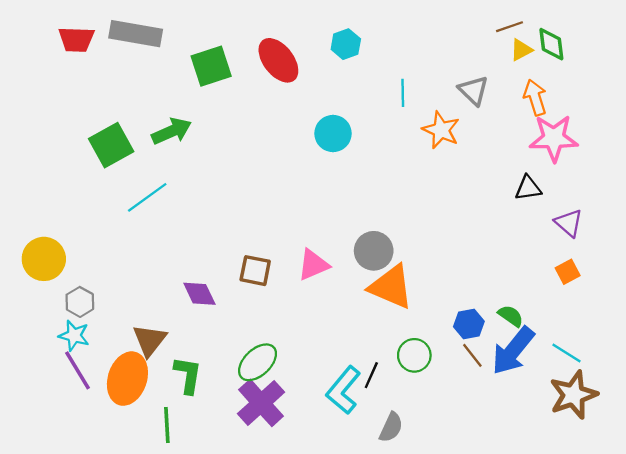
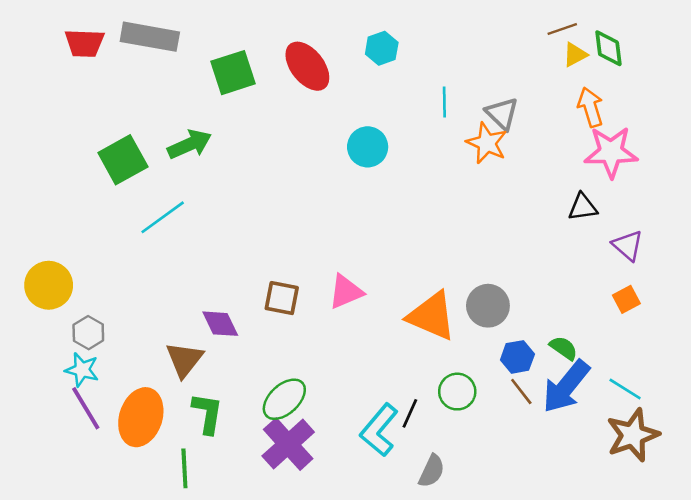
gray triangle: (474, 91) -> (502, 114), moved
gray circle: (374, 251) -> (488, 306), moved
brown triangle: (150, 340) -> (184, 360), moved

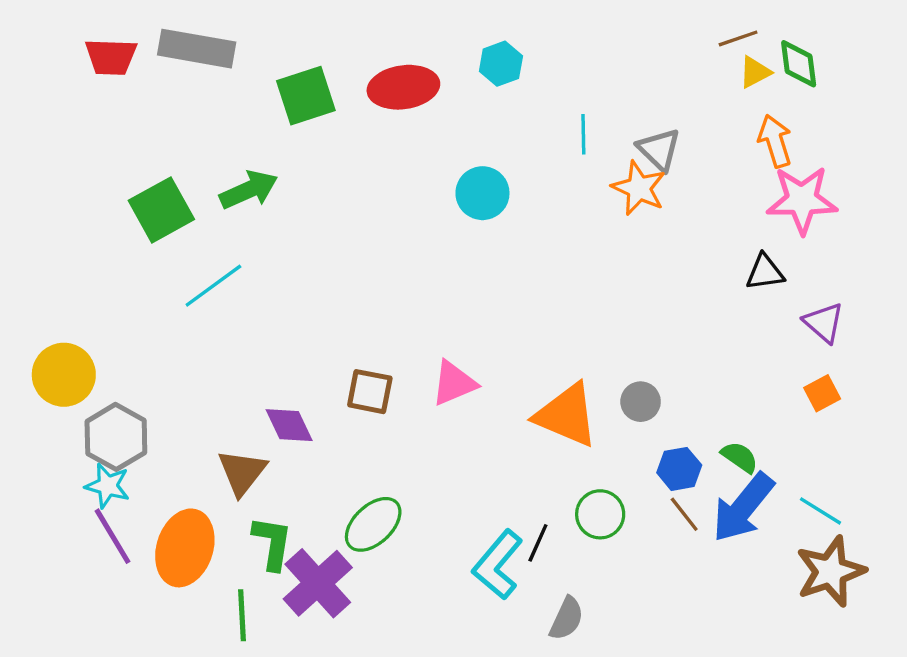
red ellipse: (307, 66) -> (403, 87), turned -60
gray circle: (488, 306) -> (641, 402), size x0.7
gray hexagon: (88, 333) -> (116, 437), size x1.5
purple cross: (288, 444) -> (318, 583), moved

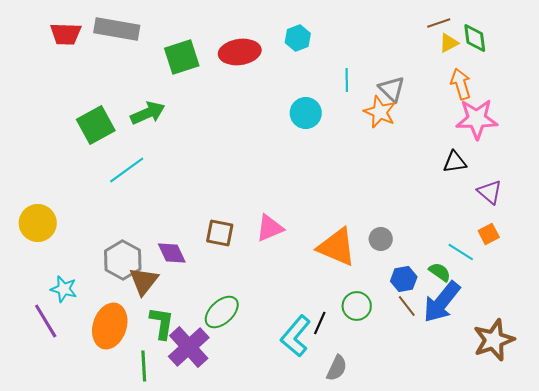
cyan circle: (482, 193) -> (306, 113), moved
gray hexagon: (116, 437) -> (123, 260), moved
cyan line: (820, 511) -> (461, 252), moved
purple line: (113, 536) -> (46, 321), moved

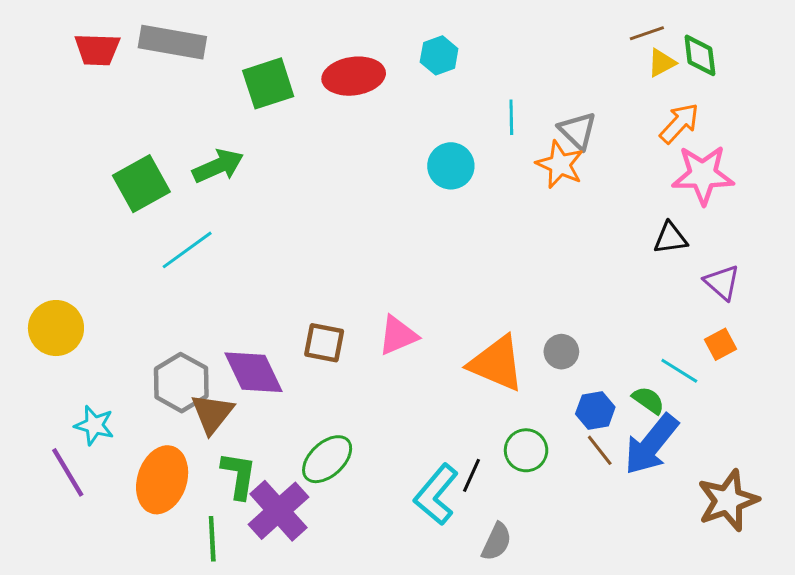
orange arrow: (461, 84) -> (679, 123), turned 60
purple diamond: (172, 253) -> (253, 372), size x1.4

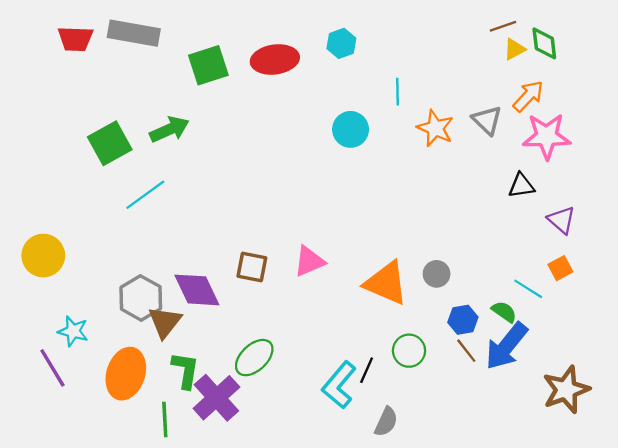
gray triangle: (578, 131) -> (487, 120), moved

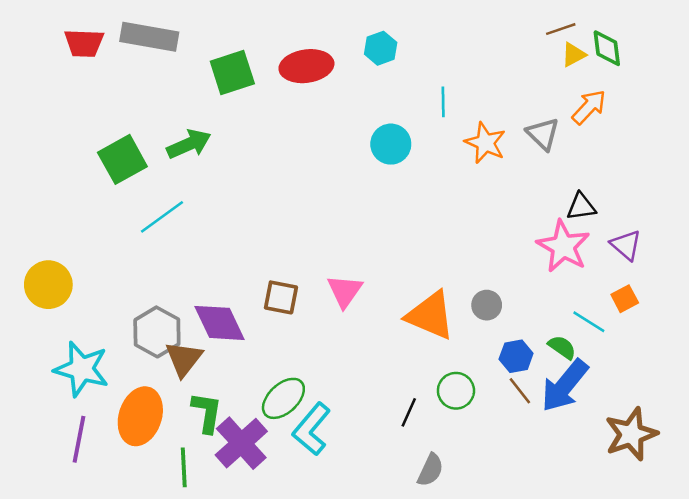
pink star: (547, 136) -> (563, 246), moved, turned 30
pink triangle: (309, 261) -> (345, 291), turned -32
cyan star: (73, 331) -> (82, 369), size x1.6
purple line: (52, 368) -> (79, 439), moved, turned 42
cyan L-shape: (339, 385) -> (312, 429), moved

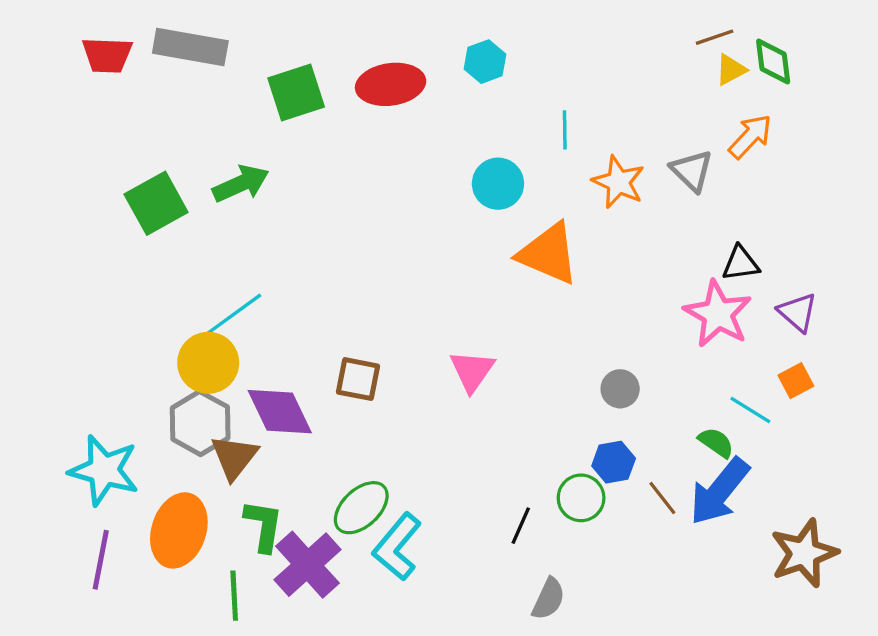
cyan line: (162, 217) -> (234, 314), moved
yellow circle: (48, 285) -> (208, 363), moved
pink triangle: (345, 291) -> (472, 371), moved
orange triangle: (430, 315) -> (548, 254), moved
blue hexagon: (516, 356) -> (614, 462), moved

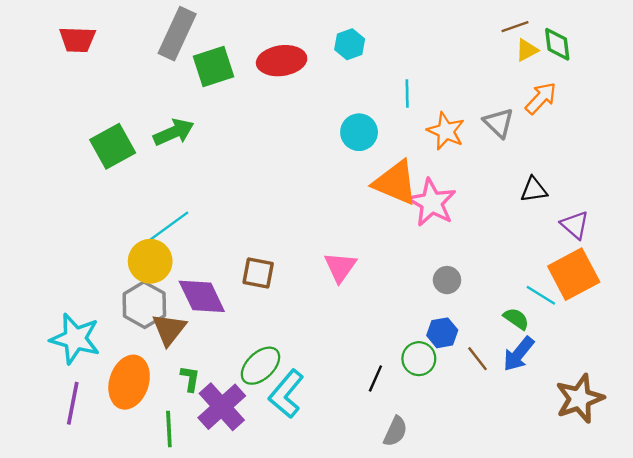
gray rectangle: (190, 47) -> (177, 34), moved, turned -75
pink star: (718, 314) -> (432, 203), moved
orange square: (796, 381) -> (574, 274), size x2.0
blue arrow: (719, 491) -> (519, 354), size x0.7
green L-shape: (264, 526) -> (190, 379), size x0.7

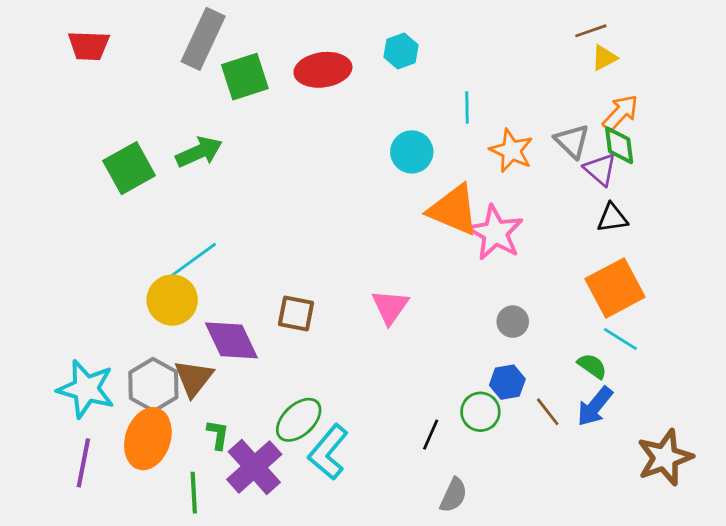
green diamond: (557, 44) -> (619, 145), moved
purple triangle: (575, 225) -> (600, 169), moved
orange square: (574, 274) -> (615, 288), moved
gray hexagon: (144, 305) -> (153, 385), moved

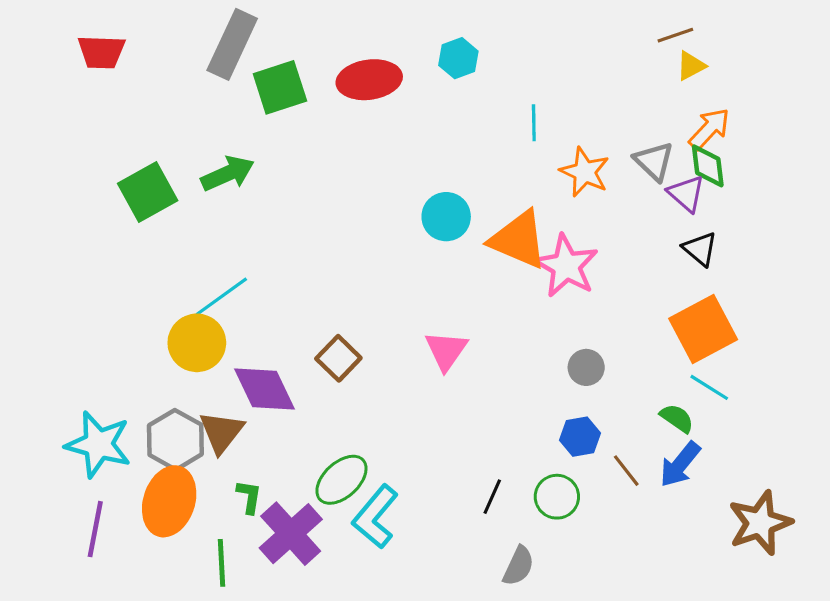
cyan circle: (412, 152) -> (446, 217), moved
black triangle: (612, 218) -> (700, 249), turned 48
brown square: (296, 313) -> (338, 358), turned 33
green circle: (480, 412) -> (557, 497), moved

